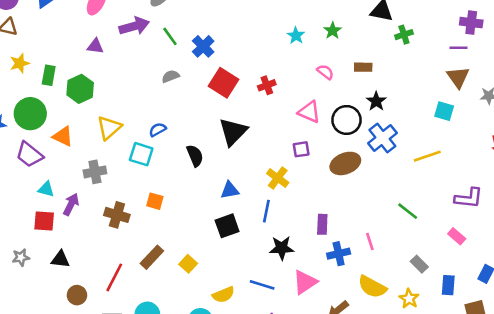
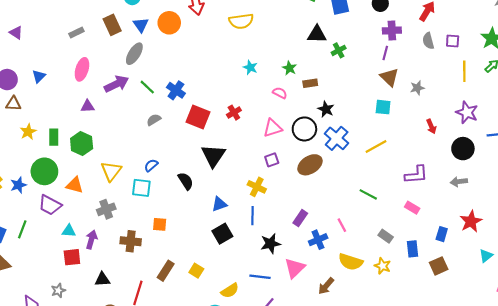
green star: (333, 31) -> (289, 68), moved
purple line: (459, 48) -> (385, 53), turned -64
pink triangle: (309, 112) -> (273, 128), turned -30
purple rectangle: (322, 224) -> (300, 218), turned 42
black triangle: (60, 259) -> (102, 279), moved

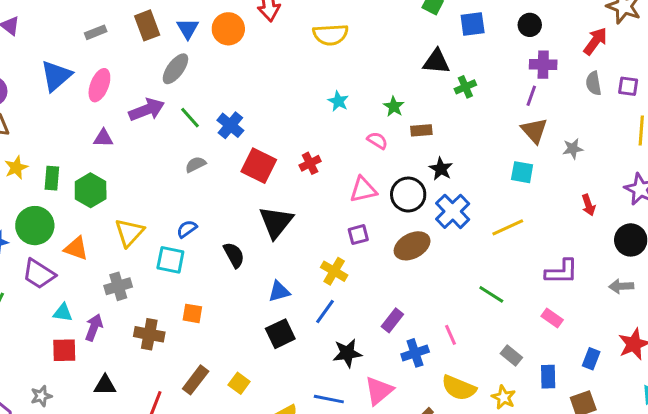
blue triangle: (39, 76) -> (56, 76), moved, size x1.6
blue line: (253, 216) -> (325, 312), turned 30

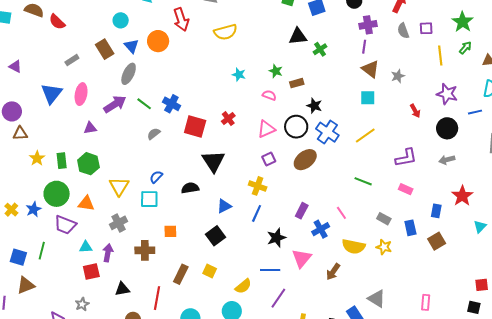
black semicircle: (234, 255) -> (190, 188), turned -60
black square: (280, 334) -> (215, 236), moved

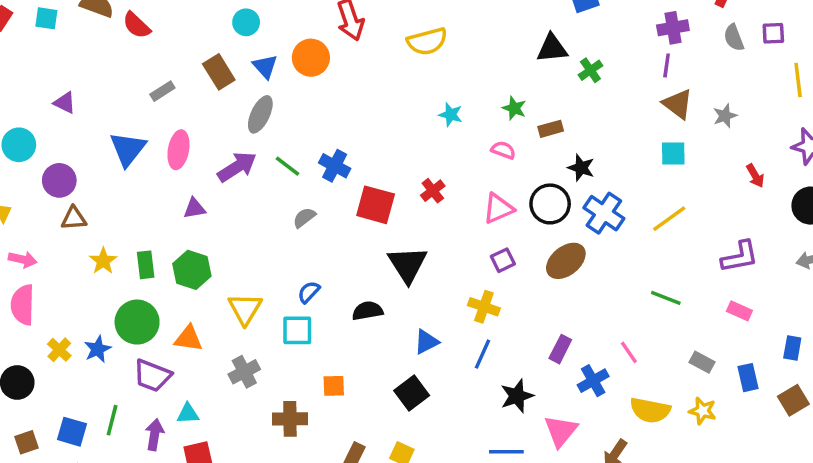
purple arrow: (108, 253) -> (154, 435), moved

